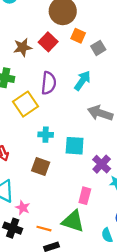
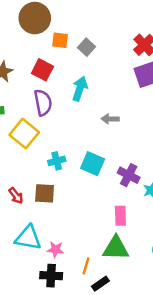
red square: (48, 42) -> (42, 70), moved
gray arrow: (100, 113) -> (110, 119), size x0.6
cyan square: (75, 146) -> (93, 164), turned 36
brown square: (41, 167) -> (45, 193), moved
orange line: (44, 229) -> (86, 266), turned -72

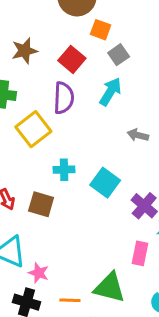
gray square: (87, 47) -> (119, 55), moved
pink rectangle: (120, 216) -> (140, 253), moved
orange line: (86, 266) -> (70, 300), turned 63

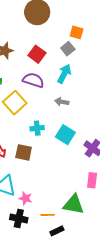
orange square: (101, 30) -> (77, 32), moved
purple semicircle: (64, 98) -> (33, 80), turned -70
gray arrow: (138, 135) -> (62, 102), moved

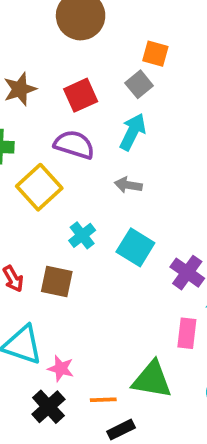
red square: (37, 54) -> (81, 95), turned 30
cyan cross: (37, 128) -> (82, 235), turned -32
black cross: (19, 219) -> (48, 407), turned 36

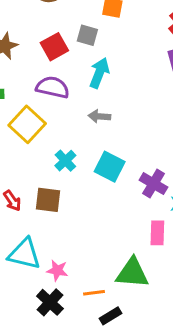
gray square: (139, 84) -> (87, 35), moved, turned -30

